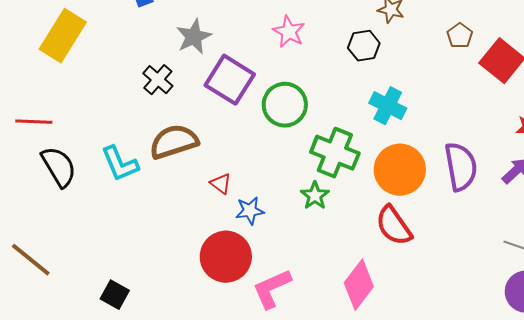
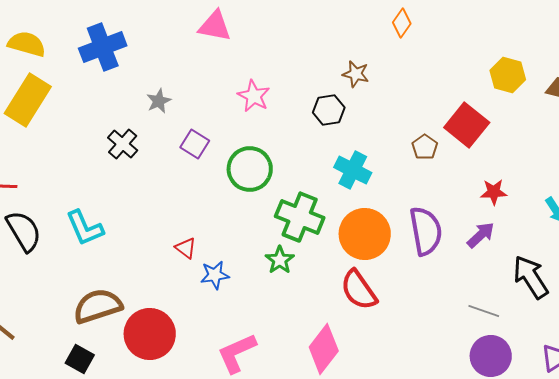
brown pentagon: (460, 36) -> (425, 147), moved
gray star: (194, 37) -> (159, 101), size x0.7
purple square: (230, 80) -> (195, 144), size x0.6
brown semicircle: (174, 142) -> (98, 306), moved
red circle: (226, 257) -> (150, 334), moved

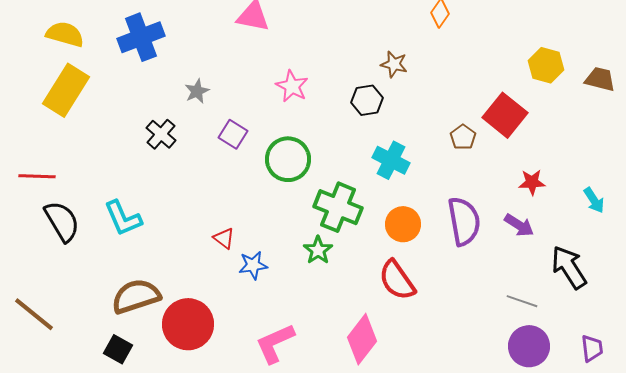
orange circle: (365, 234) -> (403, 224), size x0.7
purple arrow: (481, 235) -> (519, 225), turned 76

